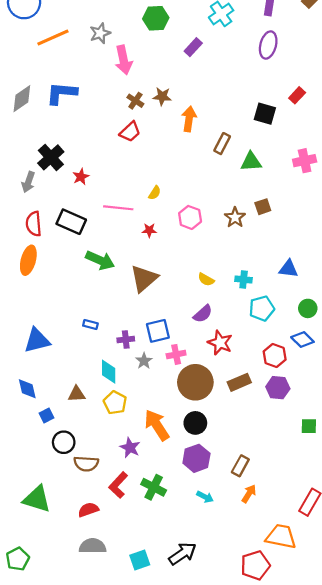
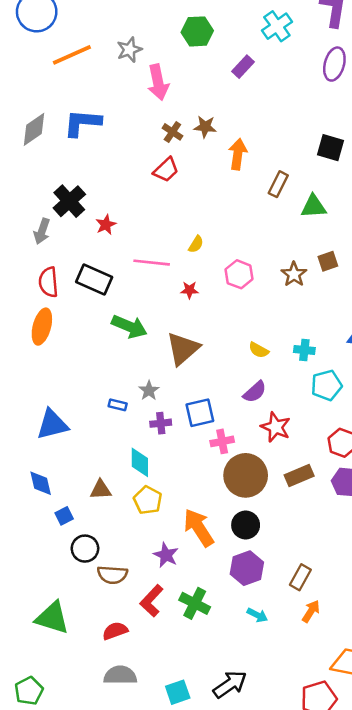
gray star: (144, 361) -> (149, 391), moved

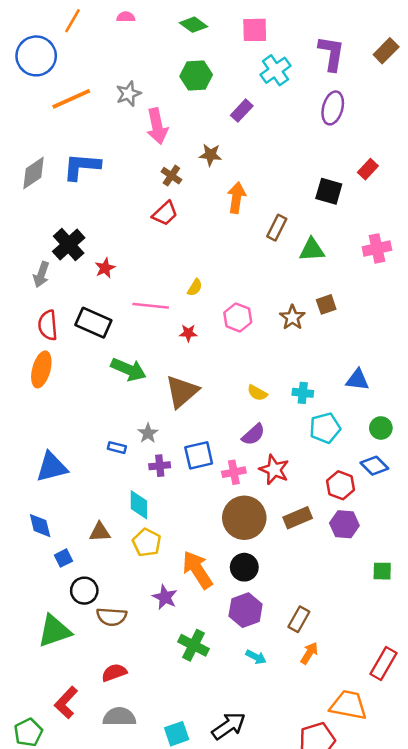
brown star: (205, 127) -> (210, 155), moved
pink cross: (222, 441) -> (234, 472), moved
red L-shape: (152, 601) -> (66, 702), moved
green triangle: (52, 618) -> (54, 631), moved, turned -36

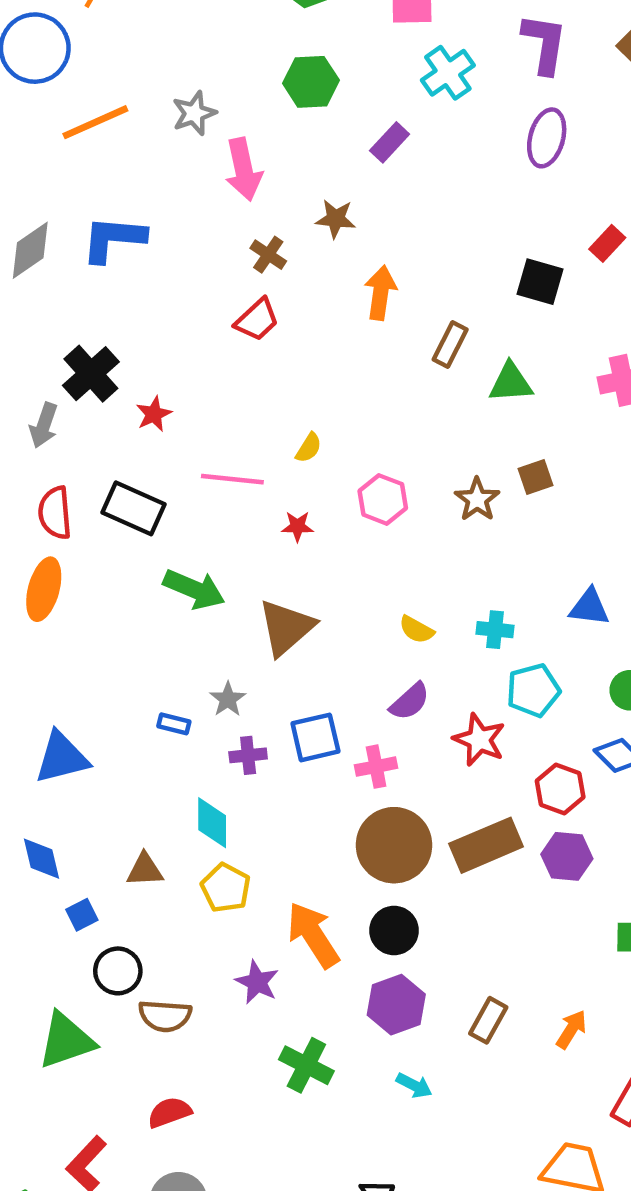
red star: (274, 470) -> (479, 740), moved
brown rectangle: (298, 518) -> (486, 845), size x1.4
orange arrow: (309, 653) -> (571, 1029), moved

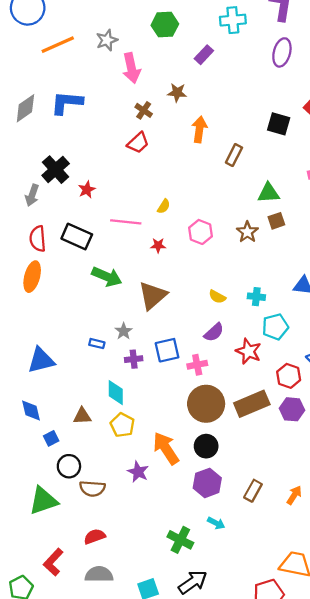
cyan cross: (448, 73) -> (233, 20), turned 30
green triangle: (511, 383) -> (269, 193), moved
green cross: (306, 1065) -> (180, 540), moved

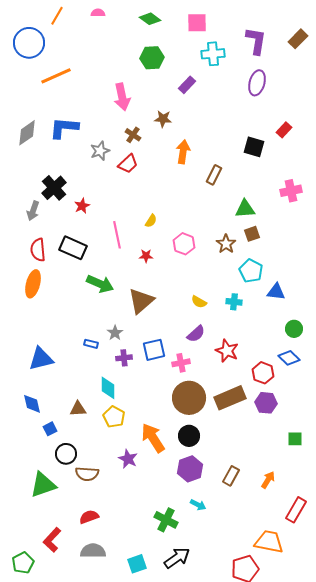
gray star: (107, 40) -> (100, 151), moved
pink line: (126, 222) -> (117, 235), turned 72
cyan pentagon: (275, 327) -> (251, 271), moved, turned -30

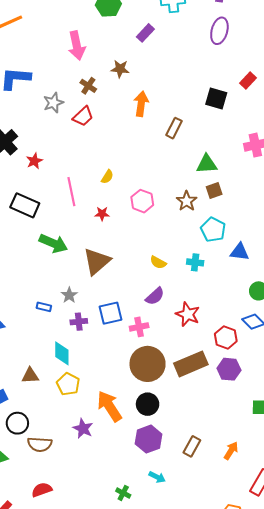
green cross: (166, 520) -> (123, 493), size x0.6

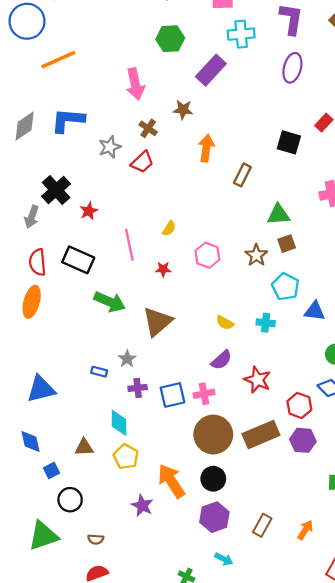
purple rectangle: (145, 33) -> (211, 70), size x1.5
blue square: (110, 313) -> (173, 395), moved
brown semicircle: (40, 444) -> (96, 539), moved, size x0.6

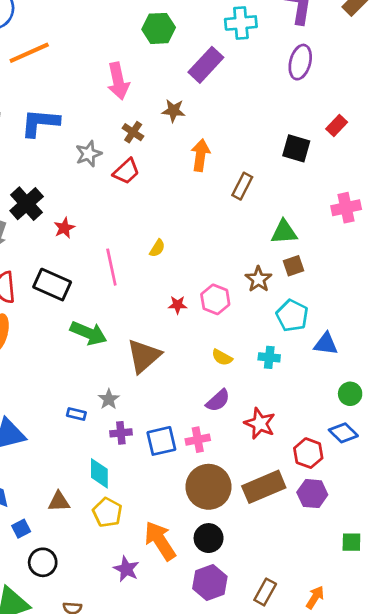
pink hexagon: (207, 255) -> (215, 299), moved
red star: (163, 269) -> (178, 305), moved

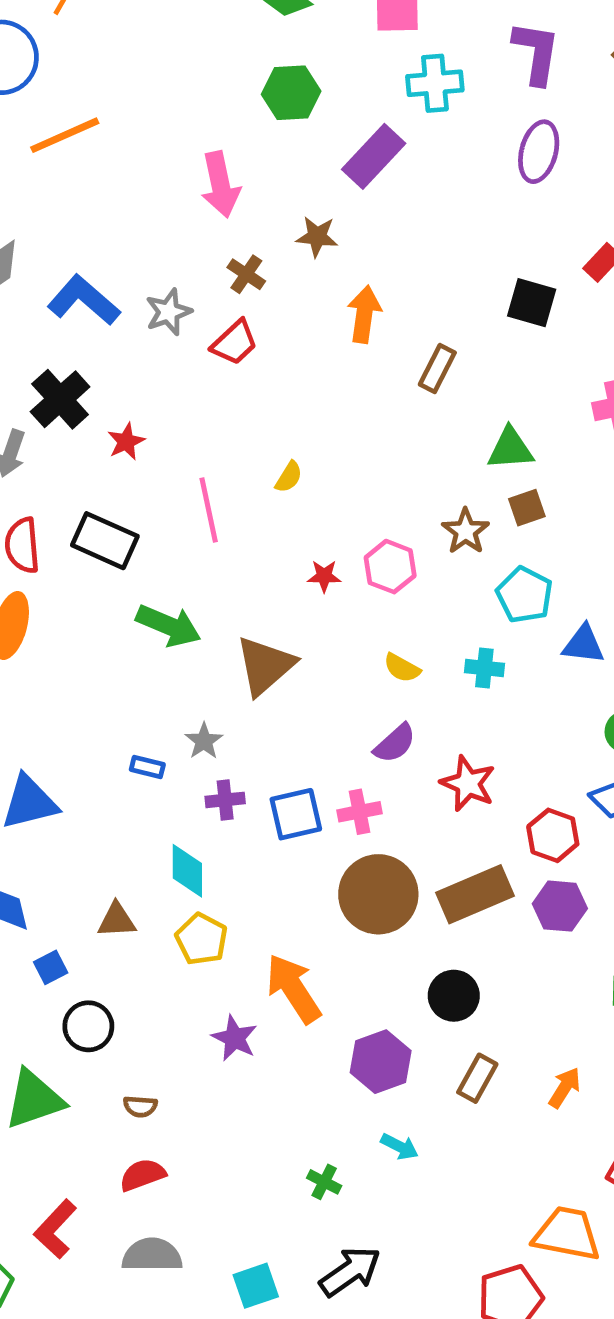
blue L-shape: (40, 123) -> (84, 300), moved, turned 36
black circle: (209, 538) -> (454, 996), moved

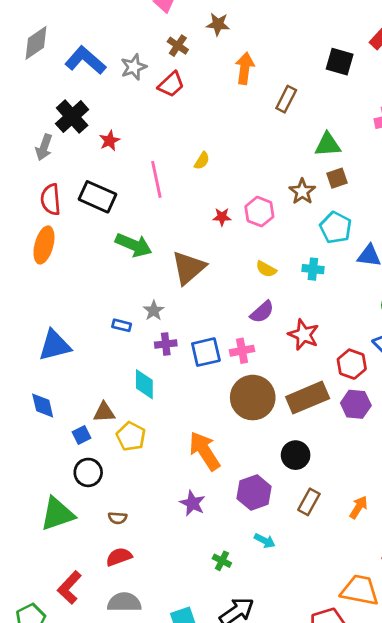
yellow pentagon: (202, 939) -> (131, 436), moved
blue square: (51, 967) -> (81, 435), moved
purple star: (235, 1038) -> (193, 503), moved

